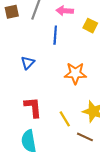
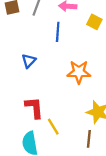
yellow line: (65, 119) -> (53, 127), moved
brown line: (85, 137) -> (89, 139), turned 70

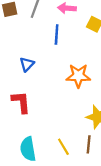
red L-shape: (34, 108) -> (21, 102), moved
yellow line: (53, 127) -> (63, 147), moved

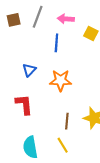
orange star: (78, 76) -> (61, 80), moved
brown line: (89, 144) -> (67, 121), moved

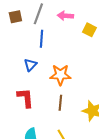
blue line: (56, 43) -> (41, 39), moved
brown line: (67, 121) -> (60, 103), moved

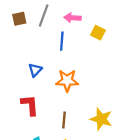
blue line: (41, 39) -> (62, 41), moved
brown line: (60, 103) -> (64, 120), moved

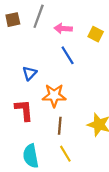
pink arrow: (72, 18) -> (63, 28), moved
blue line: (62, 41) -> (68, 55), moved, turned -36
orange star: (67, 81) -> (54, 96), moved

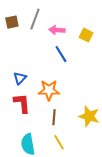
blue triangle: (30, 73) -> (20, 78), moved

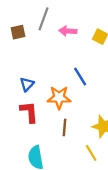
brown square: (12, 22) -> (18, 32), moved
blue line: (61, 54) -> (80, 76), moved
yellow line: (59, 142) -> (91, 153), moved

